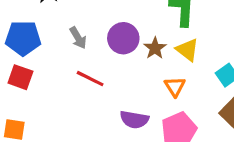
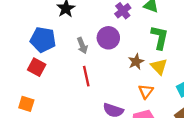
purple circle: (123, 38) -> (108, 38), moved
red line: (90, 79) -> (86, 76), turned 42

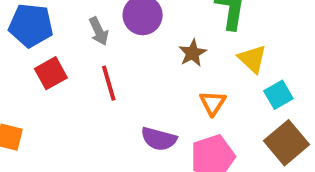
red square: (37, 67) -> (51, 73), moved, turned 36
yellow triangle: (159, 67) -> (252, 59), moved

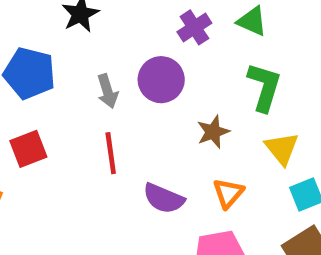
red square: (51, 73) -> (28, 149), moved
purple semicircle: (159, 139) -> (164, 198), moved

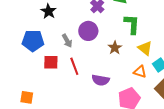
red square: (28, 149) -> (51, 62), moved, turned 35
orange triangle: (228, 193) -> (140, 72), moved, turned -40

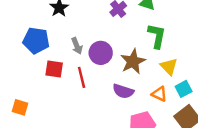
purple circle: (88, 31) -> (101, 53), moved
brown star: (115, 48) -> (133, 61), size x1.5
purple semicircle: (101, 80) -> (123, 91), moved

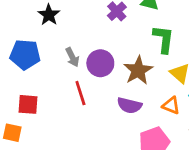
red square: (54, 69) -> (28, 104), moved

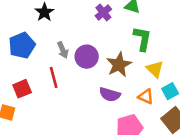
blue pentagon: (25, 54) -> (22, 45), turned -30
red line: (80, 93) -> (54, 77), moved
red square: (28, 104) -> (22, 89), turned -30

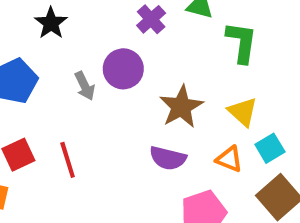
green L-shape: (142, 39) -> (242, 42), moved
purple circle: (87, 57) -> (123, 69), moved
red line: (54, 77) -> (68, 160), moved

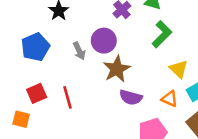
green L-shape: (242, 42) -> (162, 34), moved, turned 36
brown star: (181, 107) -> (117, 69), moved

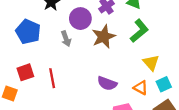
purple circle: (104, 41) -> (80, 19), moved
blue pentagon: (35, 47) -> (28, 32), turned -30
brown star: (117, 69) -> (104, 37), moved

